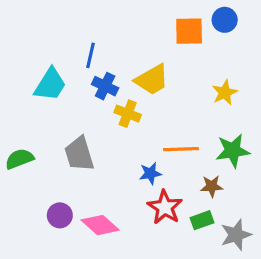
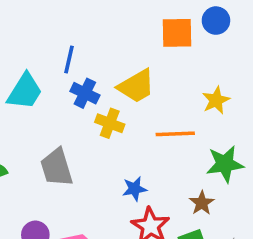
orange line: (181, 149) -> (175, 134), moved
brown star: (212, 186) -> (202, 203), turned -30

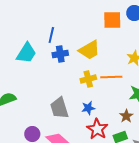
blue cross: (85, 93) -> (60, 54), turned -35
yellow cross: (110, 123) -> (88, 79), moved, turned -35
gray trapezoid: (57, 168) -> (59, 108), moved

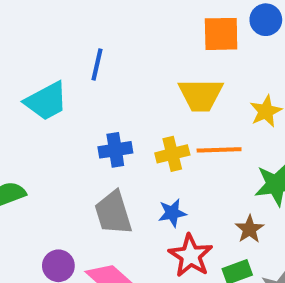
yellow trapezoid: (89, 50) -> (201, 95), moved, turned 30
cyan trapezoid: (26, 53) -> (46, 101), turned 30
blue cross: (60, 54) -> (115, 150), moved

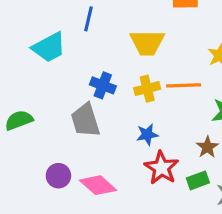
yellow trapezoid: (201, 95) -> (147, 43), moved
blue cross: (115, 150) -> (103, 85), turned 30
gray trapezoid: (113, 213) -> (85, 120), moved

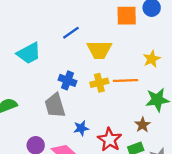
blue line: (89, 19) -> (71, 33), moved, turned 42
blue star: (147, 134) -> (81, 128), moved

